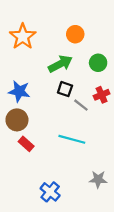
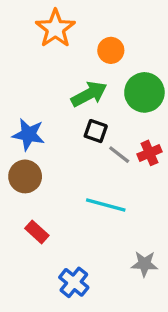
orange star: (23, 36) -> (55, 29), moved
green circle: (98, 63) -> (144, 92), size x1.5
red cross: (102, 95) -> (149, 153), moved
red rectangle: (26, 144) -> (37, 232), moved

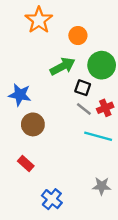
black square: (96, 131) -> (83, 88), moved
brown circle: (25, 176) -> (33, 124), moved
cyan line: (106, 205) -> (98, 136), moved

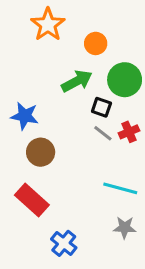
cyan line: (98, 136) -> (120, 188), moved
red rectangle: (26, 164) -> (32, 200), size x1.6

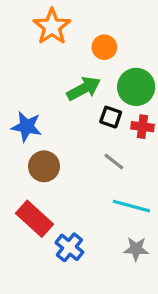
red cross: (129, 132) -> (142, 127), moved, turned 30
gray line: (103, 133) -> (114, 162), moved
blue cross: (64, 243) -> (69, 247), moved

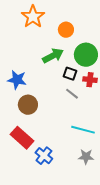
gray line: (114, 162) -> (72, 94), moved

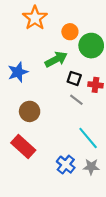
green circle: (86, 55) -> (91, 46), moved
blue star: (17, 80) -> (18, 72), moved, turned -30
cyan line: (83, 130) -> (88, 138), turned 35
blue cross: (44, 156) -> (66, 165), moved

